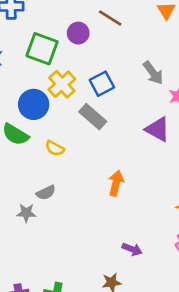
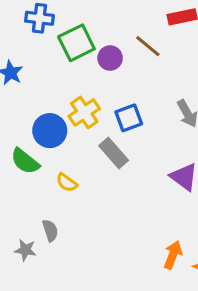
green square: (42, 49) -> (76, 43), moved, turned 36
orange arrow: (116, 183) -> (173, 255), moved
gray semicircle: (46, 193) -> (50, 230), turned -90

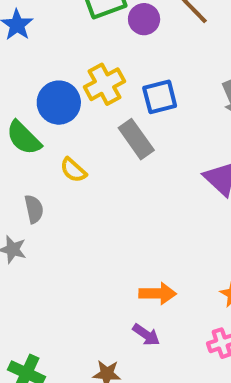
gray semicircle: (50, 230) -> (34, 209), moved
orange arrow: (173, 255) -> (158, 294), moved, turned 64

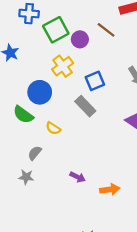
yellow cross: (105, 84) -> (63, 66), moved
gray semicircle: (34, 209) -> (35, 153), turned -120
purple arrow: (146, 335) -> (78, 177), moved

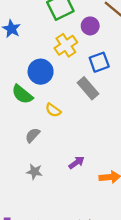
purple circle: (80, 39) -> (90, 26), moved
gray star: (26, 177) -> (34, 172), moved
purple arrow: (78, 177) -> (77, 163), turned -64

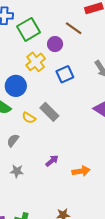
gray rectangle: (88, 88) -> (49, 112), moved

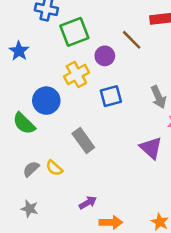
yellow semicircle: (29, 118) -> (54, 168), moved
purple arrow: (52, 161) -> (88, 203), moved

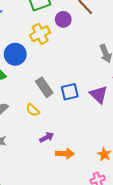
blue square: (111, 96) -> (70, 92), moved
yellow semicircle: (54, 168) -> (33, 110), moved

